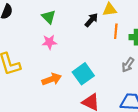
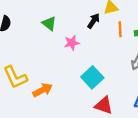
pink star: (49, 42) -> (72, 43), moved
orange arrow: (52, 79) -> (43, 90), moved

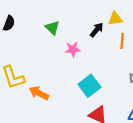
orange arrow: (43, 90) -> (39, 93), turned -132

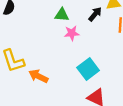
green triangle: (52, 28) -> (62, 15), moved, turned -40

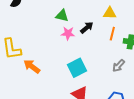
black arrow: (95, 14) -> (87, 28), moved

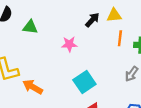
green triangle: (62, 16) -> (30, 27), moved
black arrow: (87, 28) -> (92, 20), moved

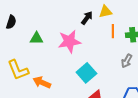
green triangle: (30, 27) -> (36, 38), moved
pink star: (69, 44) -> (69, 41), size x1.6

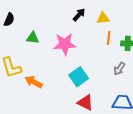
black arrow: (87, 18) -> (79, 15), moved

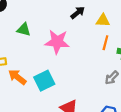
cyan square: (79, 77) -> (44, 81), moved

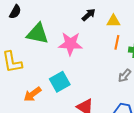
green triangle: (24, 30) -> (38, 34), size x1.6
orange arrow: (17, 77) -> (32, 94), moved, turned -72

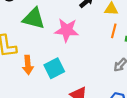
orange arrow: (32, 94) -> (28, 65), moved, turned -60

